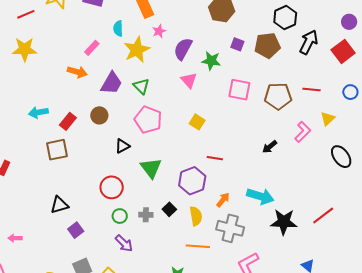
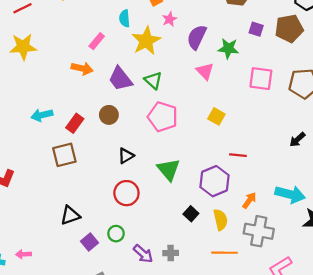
purple trapezoid: (112, 83) -> (120, 79), turned 115
black triangle: (122, 146) -> (126, 156), moved
gray cross: (146, 215) -> (171, 253), moved
green circle: (120, 216) -> (116, 234), moved

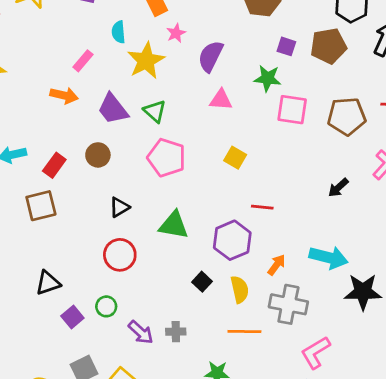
green star: (228, 49) -> (268, 78), moved
pink triangle: (205, 71) -> (221, 100), turned -42
green triangle: (169, 170) -> (174, 225), turned -40

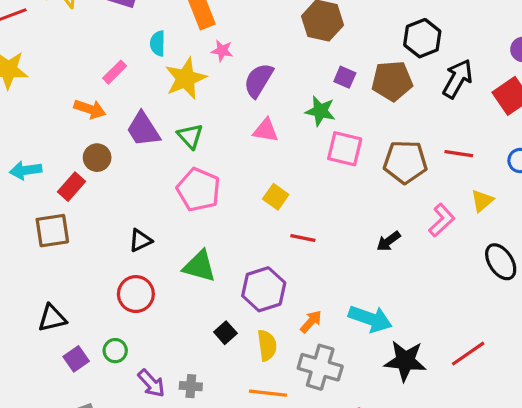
pink star: (176, 33) -> (222, 51), turned 30
brown circle: (98, 155) -> (97, 158), moved
red line: (262, 207) -> (303, 238), moved

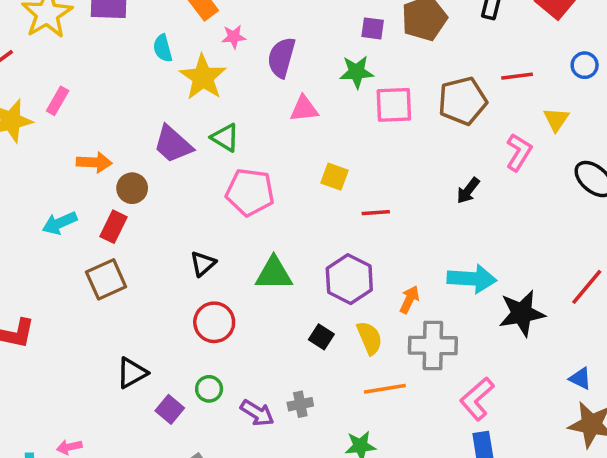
pink rectangle: (115, 72) -> (58, 101), moved
orange arrow: (90, 109) -> (94, 162), moved

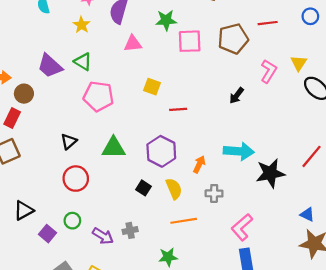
yellow star: (203, 77) -> (81, 25), moved, size x0.6
yellow triangle: (556, 120) -> (299, 63), moved
gray cross: (433, 345) -> (214, 193), size x0.6

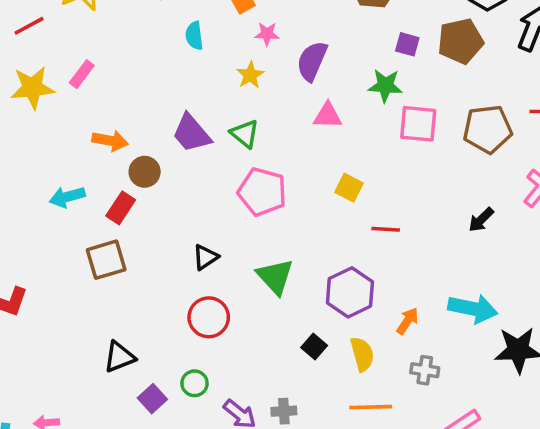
green triangle: (114, 148) -> (275, 277), turned 40

